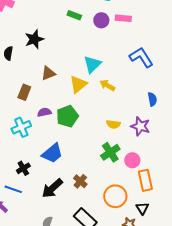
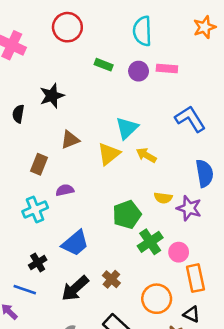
blue semicircle: (152, 99) -> (204, 173), size x1.5
green pentagon: (67, 116) -> (127, 215), moved
yellow semicircle: (113, 124) -> (163, 198), moved
black triangle: (142, 208) -> (192, 314), turned -32

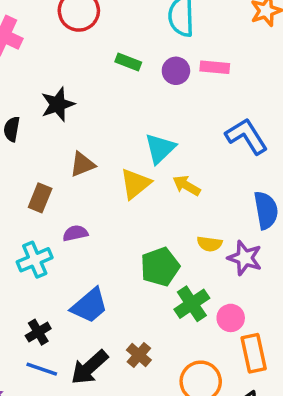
blue line: (25, 290) -> (42, 369), moved

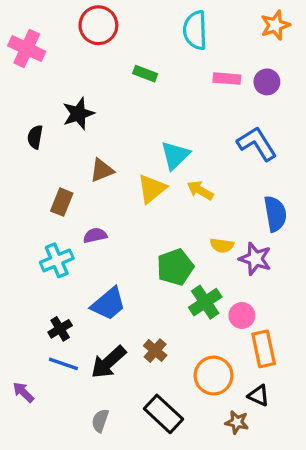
purple circle: (176, 71) -> (267, 82), moved

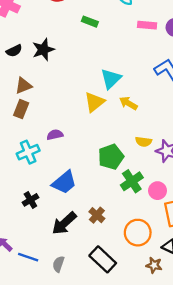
black semicircle: (35, 137) -> (14, 51), moved, turned -126
brown triangle: (102, 170) -> (23, 86), moved
brown rectangle: (62, 202) -> (21, 109), moved
blue line: (63, 364) -> (28, 257), moved

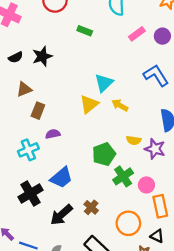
pink rectangle: (147, 25) -> (137, 34), turned -42
brown rectangle: (21, 109) -> (38, 111), moved
black cross: (30, 200) -> (31, 193), size x1.6

